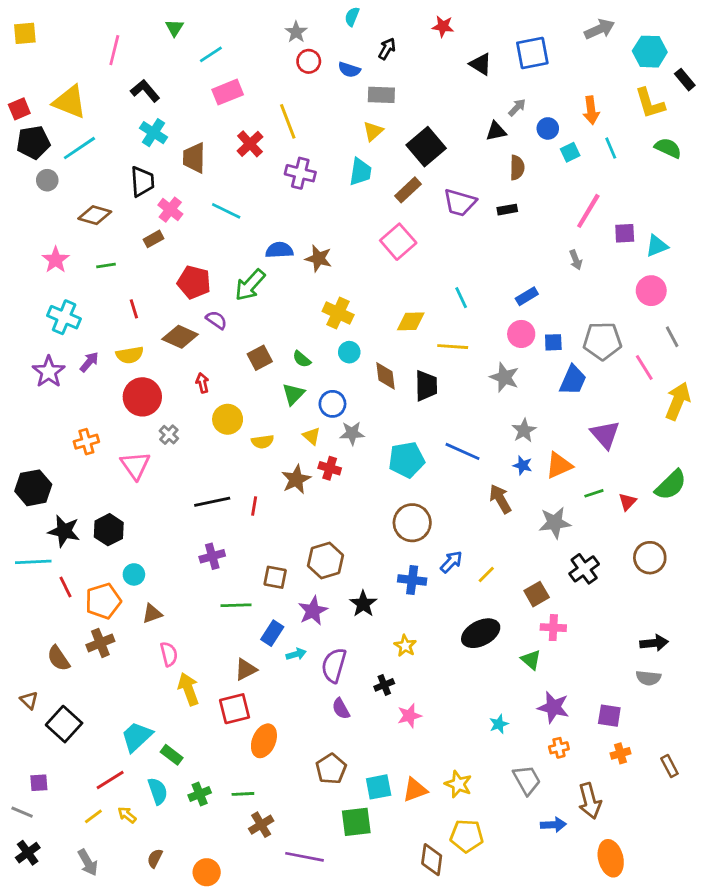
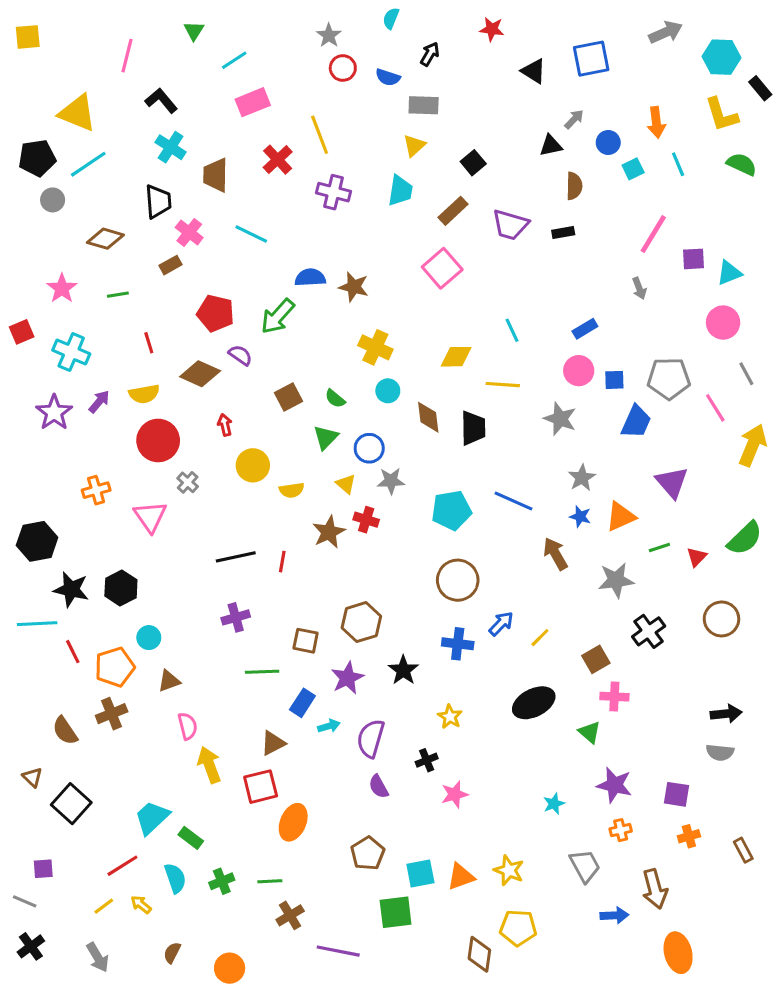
red square: (19, 109) -> (22, 332), moved
black square: (426, 147) -> (473, 163), size x0.6

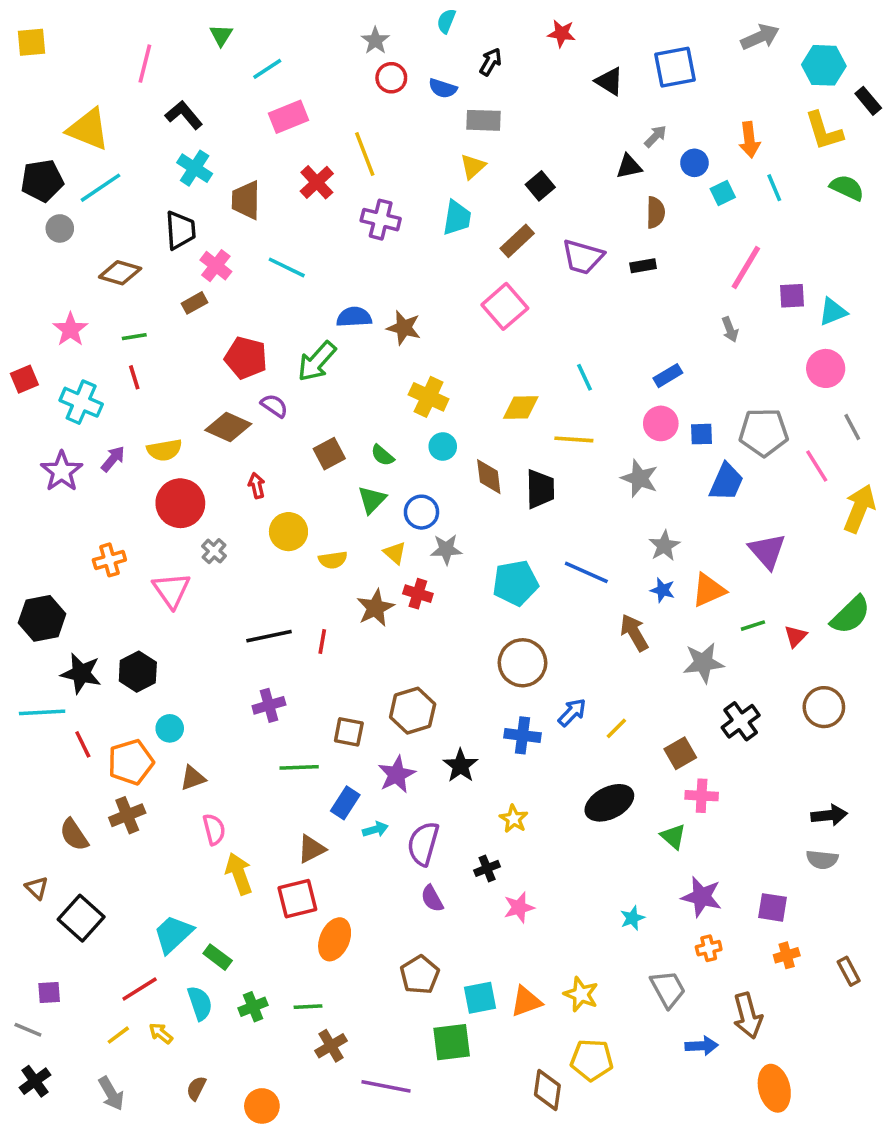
red line: (149, 343) -> (134, 377), moved

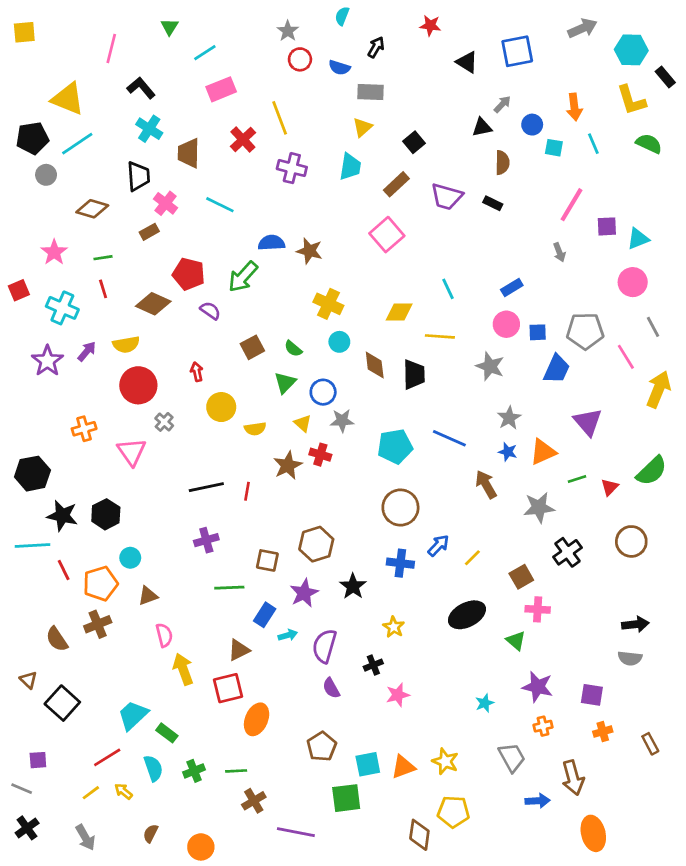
cyan square: (723, 193) -> (554, 148), turned 36
black rectangle: (643, 266) -> (493, 203), turned 36
brown diamond: (228, 427) -> (153, 304), moved

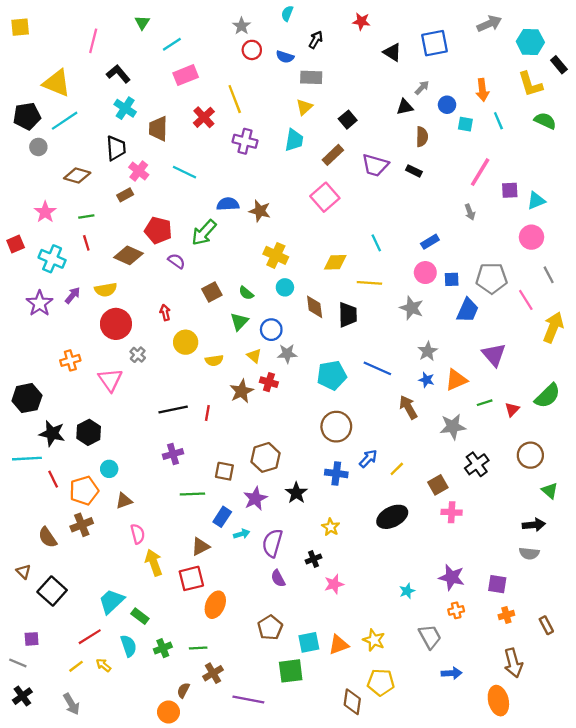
green triangle: (516, 641) -> (550, 491), moved
brown arrow: (573, 778) -> (513, 663), moved
brown semicircle: (151, 833) -> (183, 690), moved

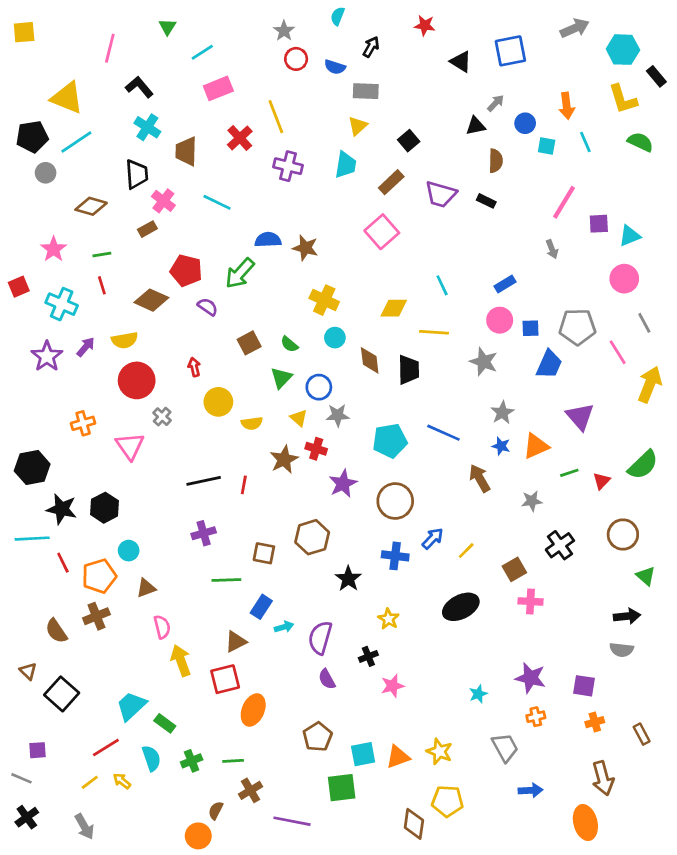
gray star: (453, 427) -> (532, 501), size x0.7
purple star: (255, 499) -> (343, 484), moved

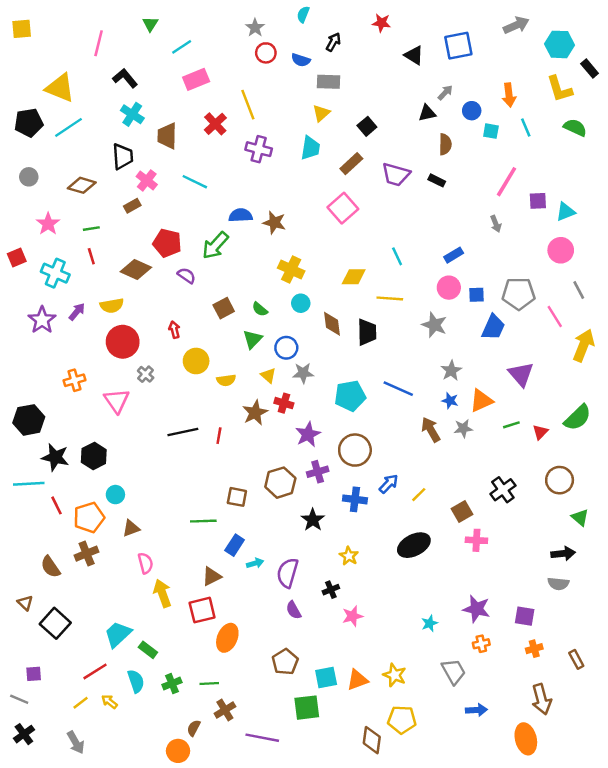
gray circle: (46, 173) -> (29, 177), moved
gray star: (532, 501) -> (463, 428), moved
purple cross: (204, 533) -> (318, 472), moved

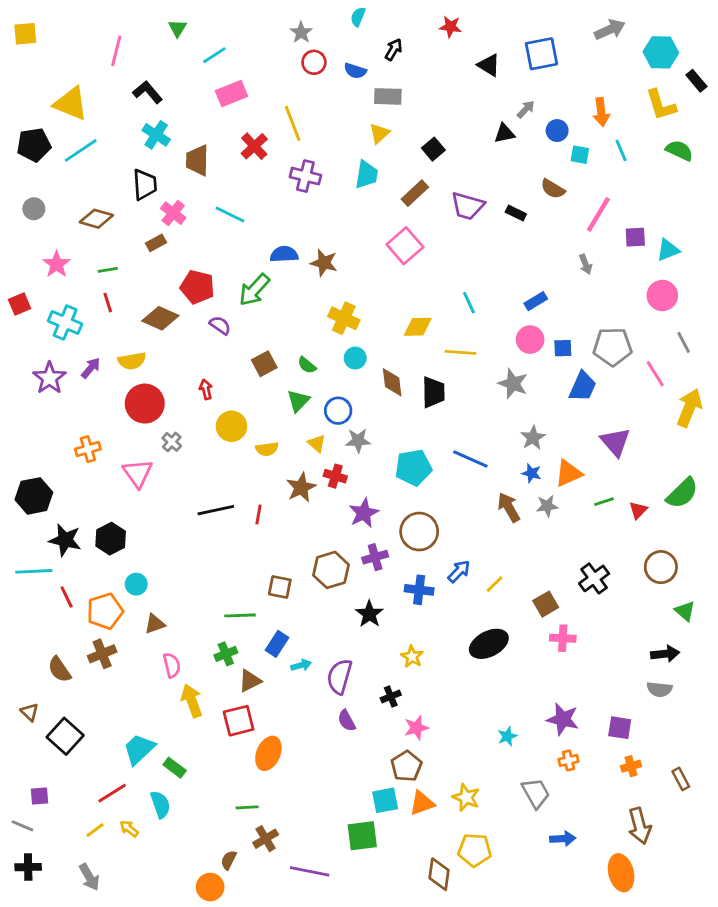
brown semicircle: (445, 144) -> (553, 189), moved, turned 120
brown pentagon: (285, 662) -> (406, 766), moved
green cross: (172, 684) -> (226, 654), moved
black cross: (24, 734) -> (28, 867), turned 35

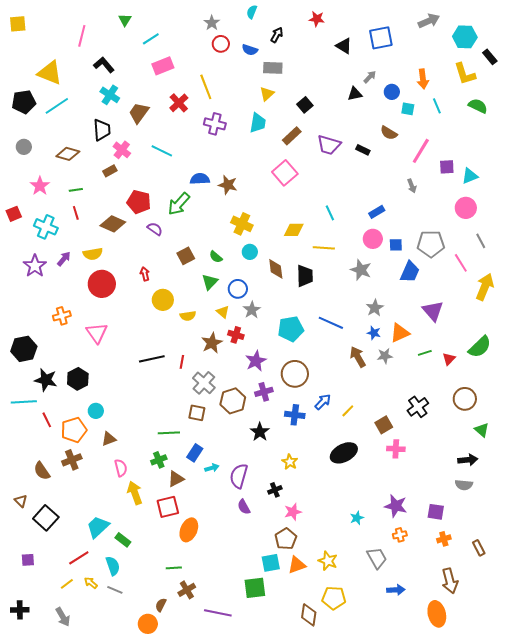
brown trapezoid: (197, 160) -> (139, 113), turned 35
gray star: (358, 441) -> (252, 310), turned -30
gray cross: (172, 442) -> (204, 383), moved, size x1.6
gray line: (22, 826) -> (115, 590), moved

